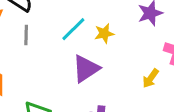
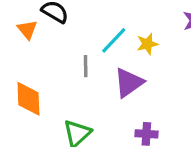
gray line: (26, 35) -> (86, 66), moved

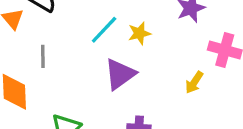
gray line: (86, 66) -> (43, 56), moved

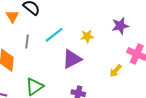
cyan line: (104, 30) -> (54, 35), moved

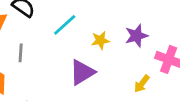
purple star: (120, 26) -> (136, 36), moved
cyan line: (54, 35) -> (65, 25), moved

